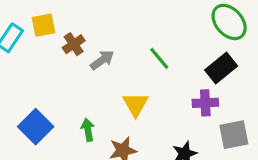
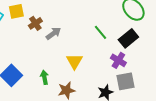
green line: (159, 58) -> (100, 32), moved
purple cross: (205, 103) -> (118, 60), turned 35
gray square: (234, 135) -> (125, 81), moved

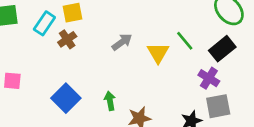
brown cross: (35, 23) -> (67, 39), moved
yellow triangle: (74, 61) -> (158, 53), moved

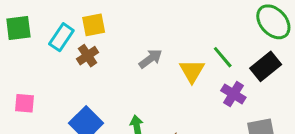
purple cross: (209, 78) -> (233, 94), moved

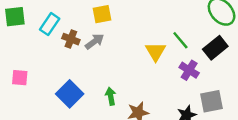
yellow square: (94, 25) -> (102, 14), moved
brown cross: (88, 56) -> (71, 39), turned -35
gray arrow: (151, 59) -> (95, 42), moved

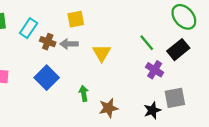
gray arrow: (95, 42) -> (69, 44), turned -144
yellow triangle: (156, 51) -> (102, 53), moved
blue square: (70, 94) -> (47, 78), moved

